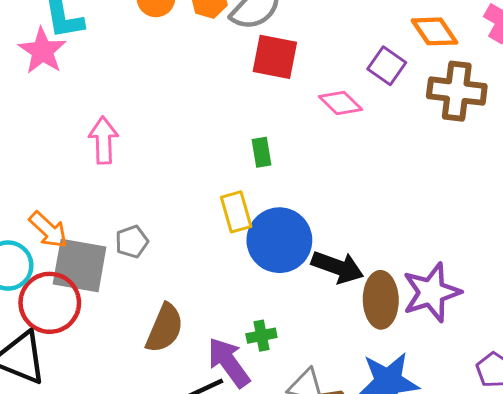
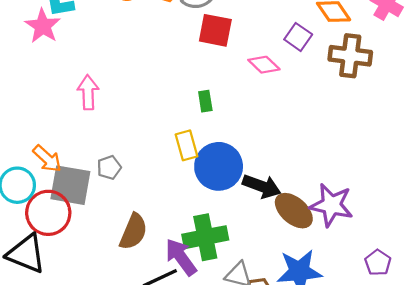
purple star: (431, 292) -> (331, 205), turned 30
brown ellipse: (381, 300) -> (294, 211), turned -48
green cross: (261, 336) -> (205, 237), size x2.0

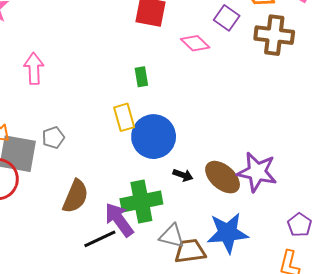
black arrow: (262, 186) -> (183, 175), moved, size x0.6

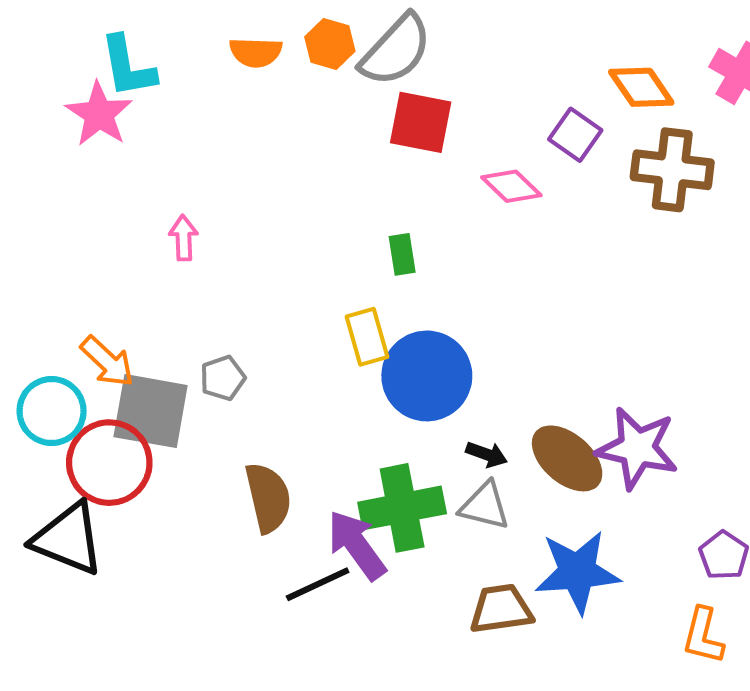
pink arrow: (34, 69) -> (184, 238), size x0.7
brown semicircle: (75, 196) -> (268, 498), turned -36
gray triangle: (172, 236) -> (485, 506), moved

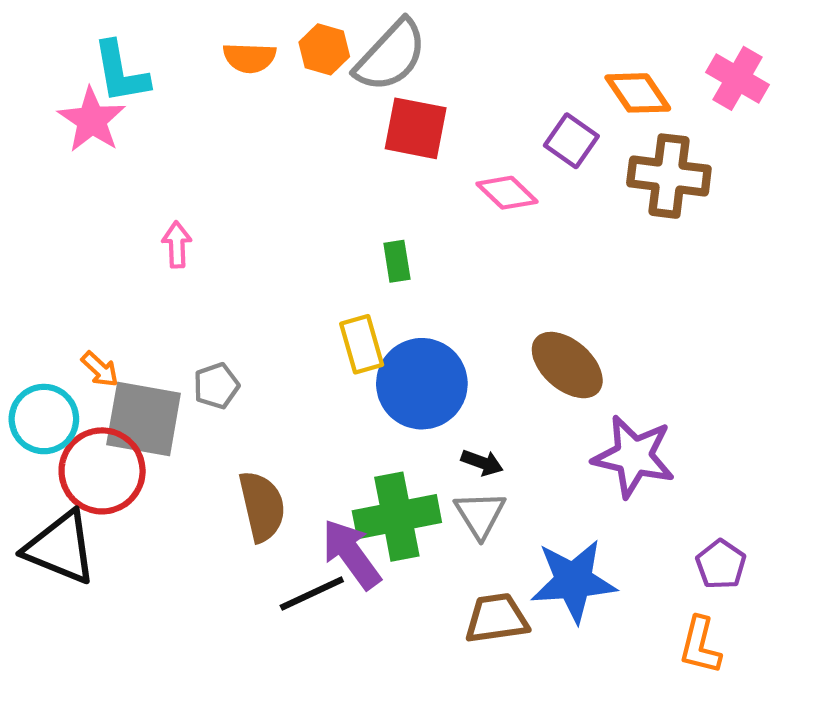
orange arrow: (107, 362) -> (100, 369), size x0.7
brown ellipse: (567, 458) -> (567, 365), moved
gray triangle: (485, 506) -> (480, 515), turned 44

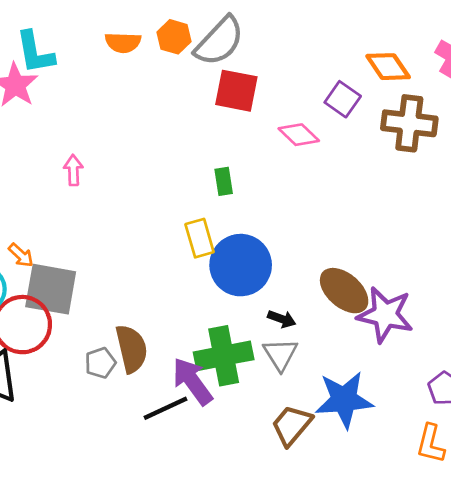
brown ellipse: (567, 365) -> (344, 291), moved
gray pentagon: (216, 386) -> (100, 363), moved
brown trapezoid: (497, 618) -> (292, 425), turned -42

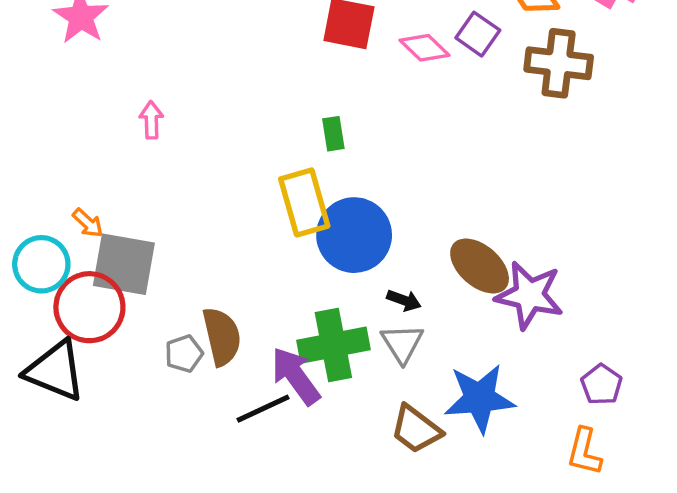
pink diamond: (299, 135) -> (425, 48), moved
yellow rectangle: (200, 238) -> (304, 202), size x1.4
brown trapezoid: (292, 425) -> (416, 429), turned -93

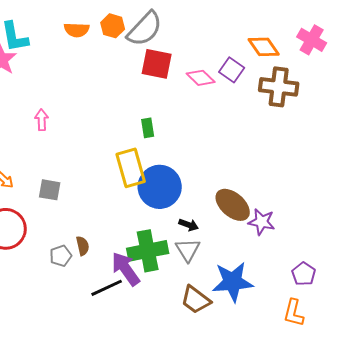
gray square: (124, 264) -> (50, 190), moved, size x0.6
purple star: (529, 295) -> (262, 222), size x0.7
brown semicircle: (222, 336) -> (83, 246), size x0.6

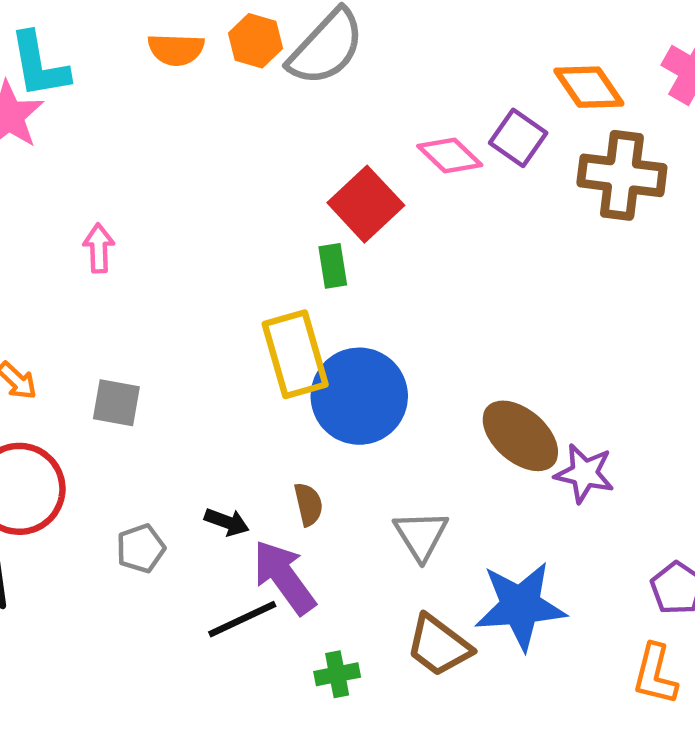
red square: (157, 64) -> (366, 204), moved, turned 36
black arrow: (189, 225) -> (227, 522), moved
brown semicircle: (83, 246) -> (308, 504), moved
green cross: (148, 251) -> (337, 674), moved, size x0.5

